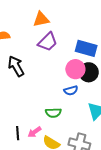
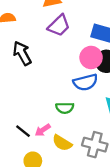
blue semicircle: (71, 91) -> (85, 82), size x1.5
black line: (18, 133) -> (23, 131), turned -48

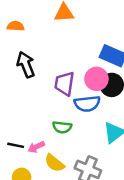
purple trapezoid: (59, 26) -> (64, 84), moved, turned 135
black line: (23, 131) -> (16, 145), turned -35

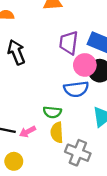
purple trapezoid: (64, 84) -> (69, 43), moved
yellow semicircle: (54, 163) -> (57, 132), moved, turned 48

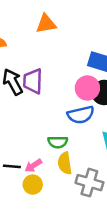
purple trapezoid: (69, 43) -> (33, 81), moved
yellow circle: (14, 161) -> (33, 185), moved

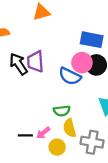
blue semicircle: (81, 115) -> (70, 76), moved, turned 45
yellow circle: (33, 185) -> (57, 147), moved

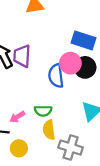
blue semicircle: (70, 76) -> (56, 76), turned 50
pink arrow: (43, 133) -> (17, 117), moved
yellow circle: (57, 147) -> (19, 148), moved

